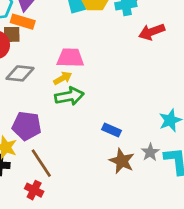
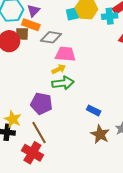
gray diamond: (20, 73) -> (51, 37), moved
purple pentagon: (27, 126) -> (41, 104), moved
red cross: (34, 190) -> (32, 153), size x1.5

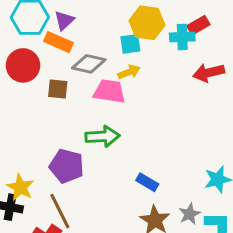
cyan square: (73, 14) -> (130, 44), moved
brown square: (22, 34) -> (58, 89), moved
yellow arrow: (59, 69) -> (129, 72), moved

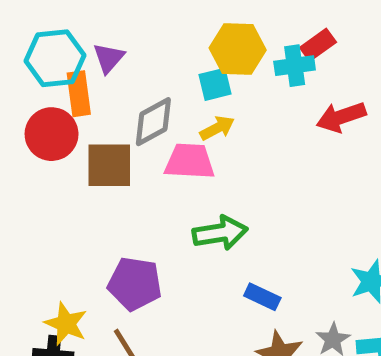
orange rectangle: (58, 42) -> (79, 94), moved, turned 64
gray diamond: (89, 64) -> (153, 122), turned -36
brown square: (58, 89) -> (109, 165), size x1.5
green arrow: (103, 136) -> (220, 233), moved

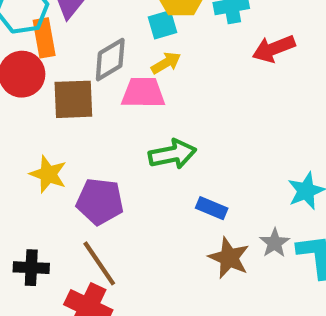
yellow star: (66, 324) -> (48, 174), moved

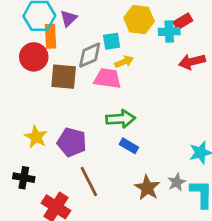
cyan square: (163, 25) -> (112, 41), moved
yellow star: (48, 174) -> (36, 137), moved
blue rectangle: (212, 208) -> (129, 146), moved
brown line: (99, 263) -> (89, 181), moved

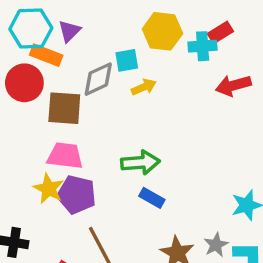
orange rectangle: (51, 36) -> (46, 55), turned -65
pink trapezoid: (107, 78) -> (65, 156), moved
yellow star: (36, 137) -> (49, 189), moved

